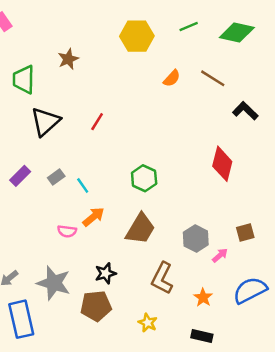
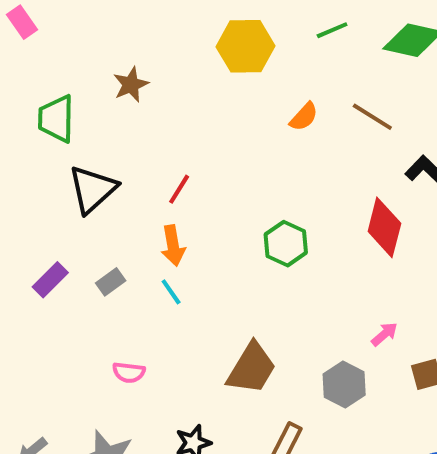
red diamond: (222, 164) -> (384, 227), moved
green hexagon: (144, 178) -> (286, 244), moved
cyan line: (83, 185) -> (171, 292), moved
orange arrow: (93, 217) -> (173, 246), moved, turned 120
pink arrow: (220, 255) -> (384, 334), moved

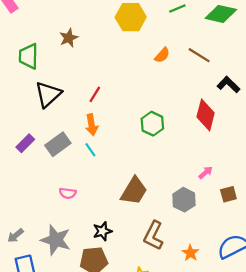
gray rectangle: (111, 282) -> (58, 144), size x1.6

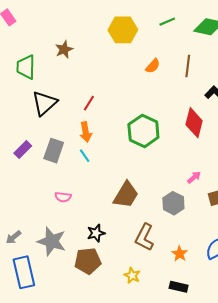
brown line: (199, 55) -> (188, 66), turned 65
green hexagon: (152, 124) -> (143, 131), size x1.4
gray rectangle: (58, 144) -> (54, 151), turned -35

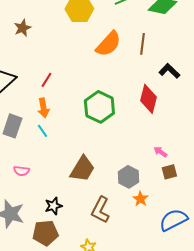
orange semicircle: (153, 66) -> (108, 44), size x1.8
pink arrow: (194, 177) -> (160, 152), moved, turned -104
orange star: (180, 254) -> (140, 199), moved

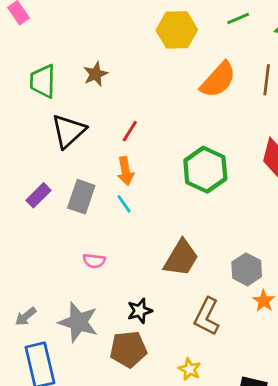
brown star: (22, 28) -> (96, 74), moved

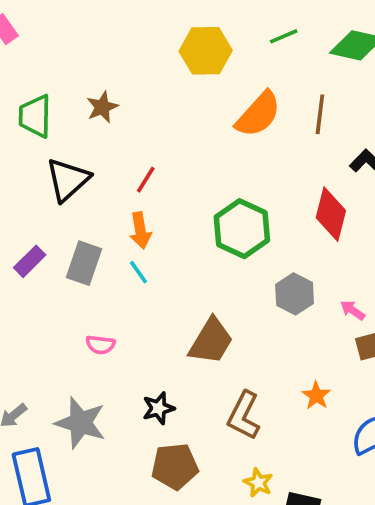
gray hexagon: (247, 269) -> (295, 294), moved
brown pentagon: (128, 349) -> (175, 466), moved
yellow star: (190, 369) -> (258, 483), moved

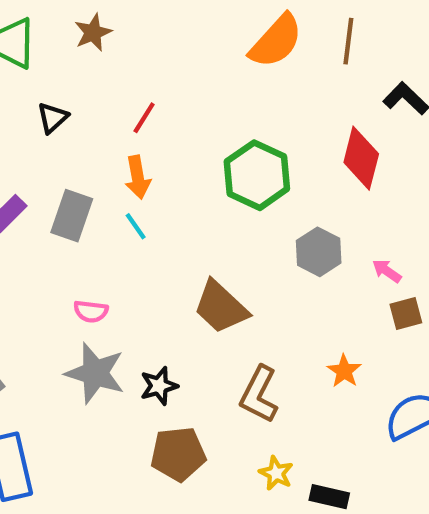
black triangle: (68, 180) -> (53, 118), size x0.6
brown trapezoid: (211, 341) -> (221, 307), turned 102
gray star: (80, 423) -> (95, 373), moved

